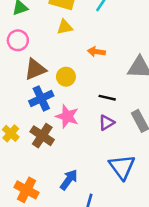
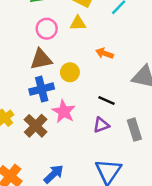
pink circle: (18, 40) -> (47, 29), moved

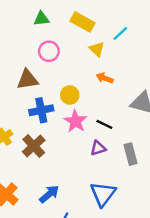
yellow triangle: (78, 23) -> (97, 49), moved, turned 42
brown triangle: (41, 59) -> (28, 79), moved
pink star: (64, 111) -> (75, 121), moved

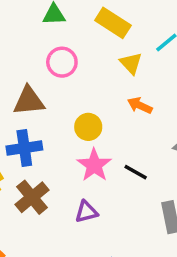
blue cross: (41, 110) -> (24, 148), moved
purple triangle: (98, 148) -> (86, 212), moved

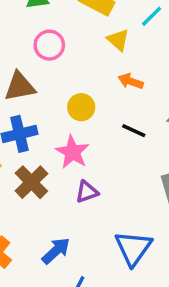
pink star: (94, 165) -> (72, 152), moved
black line: (136, 172) -> (134, 131), moved

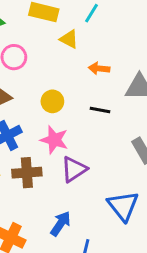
orange arrow: (131, 81) -> (99, 68), moved
brown cross: (31, 182) -> (27, 173), turned -36
purple triangle: (87, 192) -> (74, 169), size x1.4

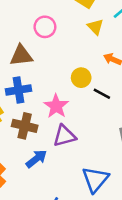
yellow circle: (52, 101) -> (81, 78), moved
blue arrow: (61, 224) -> (36, 159), moved

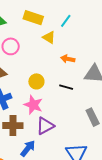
yellow circle: (81, 78) -> (36, 81), moved

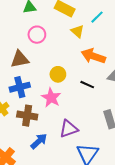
orange arrow: (68, 59) -> (93, 56), size x1.6
purple triangle: (45, 126) -> (69, 129), moved

